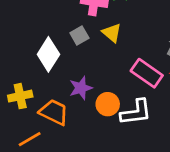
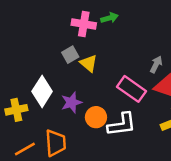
yellow triangle: (112, 33) -> (89, 63), moved
white diamond: (48, 54) -> (42, 91), moved
orange trapezoid: (54, 112) -> (56, 143), moved, turned 60

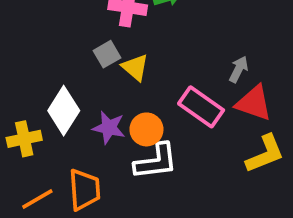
purple star: (71, 102) -> (109, 128), turned 30
orange circle: (96, 117) -> (146, 129), moved
white L-shape: (122, 125) -> (156, 161), moved

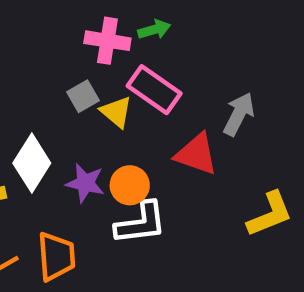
gray arrow: (239, 69) -> (239, 114), size x1.4
red triangle: (254, 103) -> (196, 154), moved
pink rectangle: (201, 107) -> (154, 90), moved

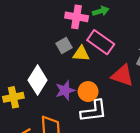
yellow triangle: (116, 112) -> (81, 54), turned -36
purple star: (85, 183) -> (65, 90), turned -30

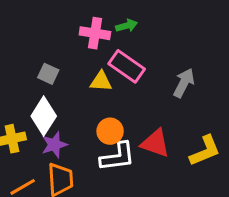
gray square: (64, 46) -> (48, 74), moved, turned -35
red triangle: (123, 75) -> (155, 143), moved
purple star: (65, 90) -> (54, 145), moved

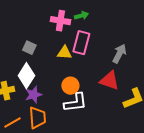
pink rectangle: (127, 66) -> (81, 43), turned 70
red triangle: (155, 143) -> (109, 81), moved

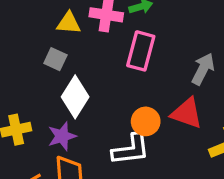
yellow triangle: (64, 53) -> (69, 23), moved
white diamond: (26, 76) -> (75, 97), moved
orange circle: (70, 86) -> (146, 121), moved

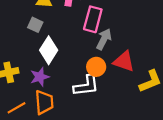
gray arrow: (203, 69) -> (104, 39), moved

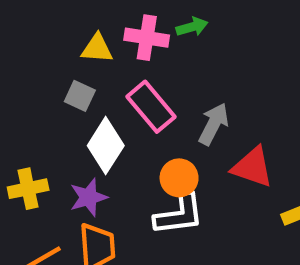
pink rectangle: (93, 19) -> (151, 107), moved, turned -55
orange circle: (96, 67) -> (179, 178), moved

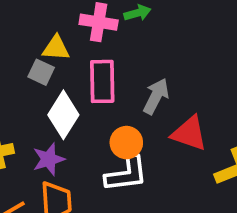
yellow triangle: (97, 48) -> (56, 48), moved
pink rectangle: (151, 107) -> (102, 81), turned 39

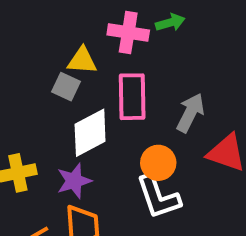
white diamond: (63, 115) -> (90, 133), turned 30
white L-shape: (126, 174) -> (158, 197), turned 78

